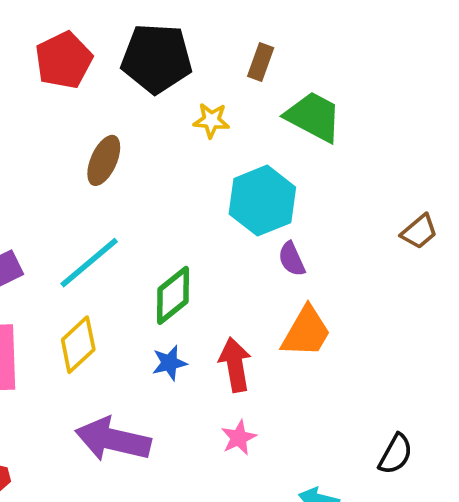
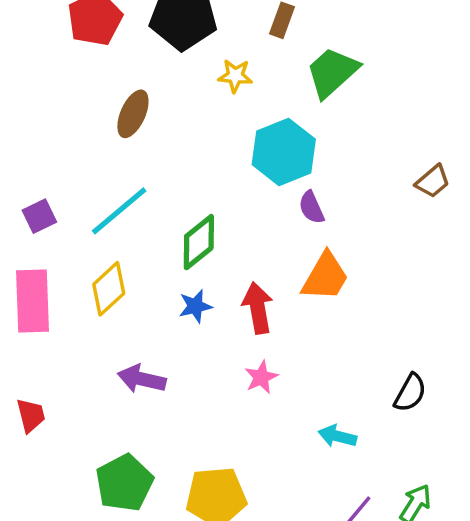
green trapezoid: (313, 117) -> (332, 72), turned -70
purple arrow: (113, 439) -> (142, 379), size x0.7

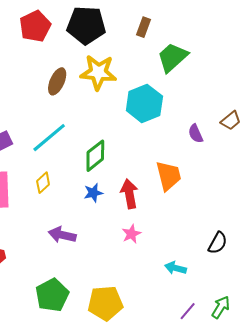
yellow star: (235, 76) -> (98, 72), moved, size x1.8
purple semicircle: (311, 207) -> (196, 134), moved
orange trapezoid: (325, 277) -> (169, 176), turned -44
yellow diamond: (109, 289) -> (43, 183), size x0.7

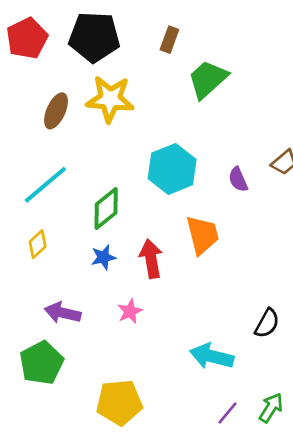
cyan hexagon: (144, 103) -> (172, 169), moved
pink star: (131, 234) -> (130, 311), moved
cyan arrow: (176, 268) -> (212, 356), size x1.5
green pentagon: (52, 295) -> (41, 363), moved

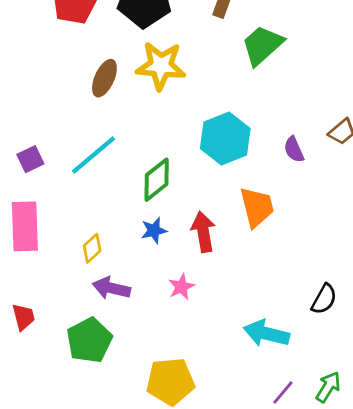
yellow diamond: (38, 244) -> (92, 248), moved

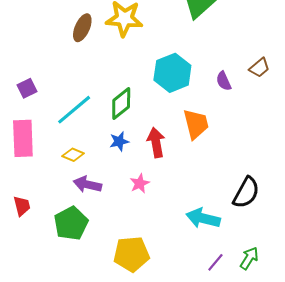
cyan line: (93, 155) -> (74, 110), moved
yellow diamond: (92, 248) -> (73, 155), turned 65
black semicircle: (324, 299) -> (246, 193), size x1.4

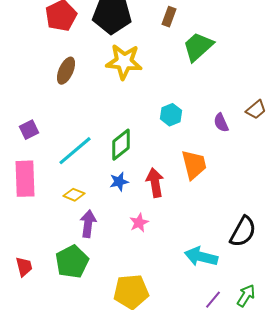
brown ellipse: (82, 28) -> (66, 71), moved
cyan hexagon: (172, 73) -> (171, 115), size x0.6
purple arrow: (87, 184) -> (88, 224), turned 84
red trapezoid: (22, 206) -> (24, 267), moved

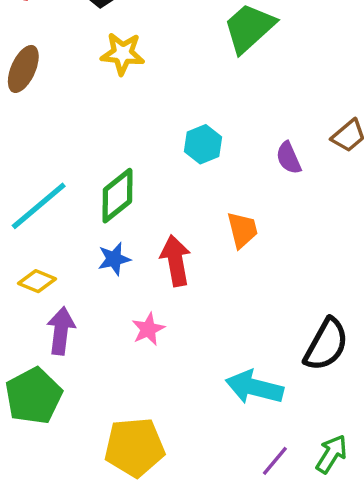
yellow star: (124, 62) -> (123, 54), size x0.7
orange trapezoid: (194, 165) -> (242, 230), size x0.7

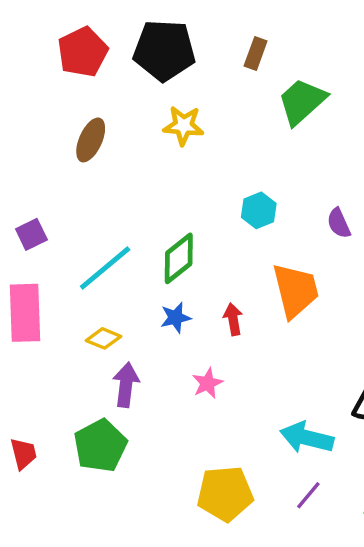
orange trapezoid: (242, 230) -> (296, 290), size x1.6
red arrow: (176, 261) -> (233, 319), size x0.7
yellow pentagon: (135, 447) -> (225, 494), moved
purple line: (275, 461) -> (308, 495), moved

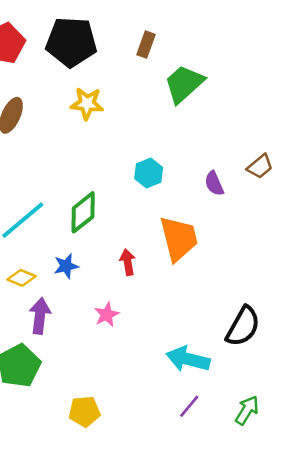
blue star: (176, 318) -> (66, 266), moved
yellow pentagon: (225, 494) -> (84, 412), moved, size x0.7

